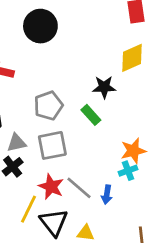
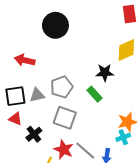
gray triangle: (17, 143) -> (37, 95), moved
gray square: (52, 145) -> (65, 118), turned 30

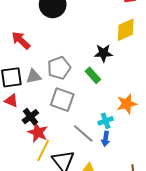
red arrow: (25, 60) -> (21, 40), turned 30
cyan cross: (123, 137) -> (106, 121), moved
red star: (64, 150) -> (38, 132), moved

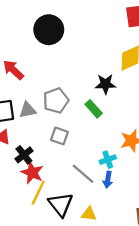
gray square: (62, 100) -> (59, 136), size x0.7

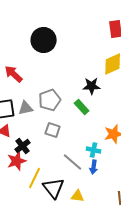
cyan cross: (108, 160) -> (94, 150), turned 32
red star: (32, 173) -> (17, 161), moved, turned 30

